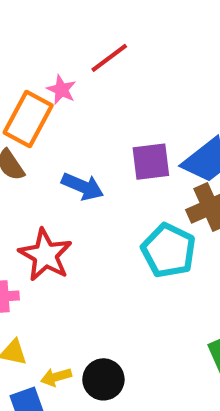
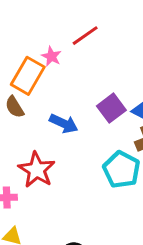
purple square: (151, 162) -> (111, 108), turned -32

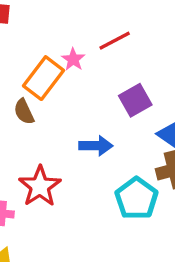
purple square: (111, 108) -> (135, 100), moved
blue arrow: (64, 124) -> (96, 146), moved, turned -32

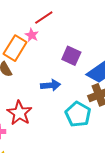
red line: (115, 41) -> (44, 18), moved
purple square: (135, 100) -> (71, 56), turned -30

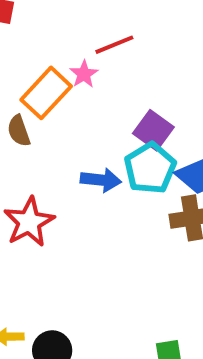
cyan pentagon: (78, 114) -> (150, 168), moved

